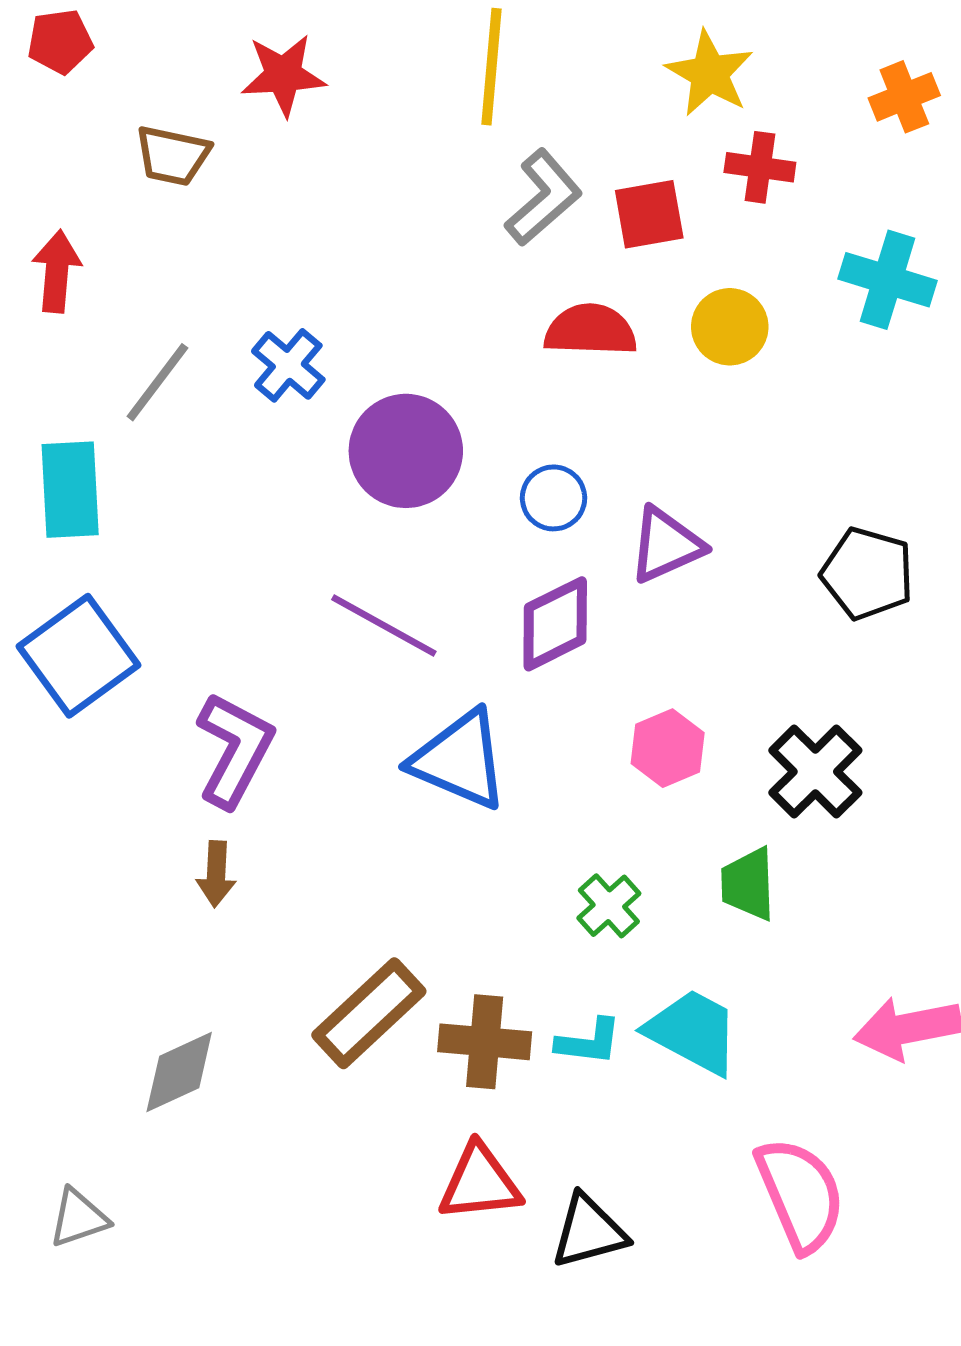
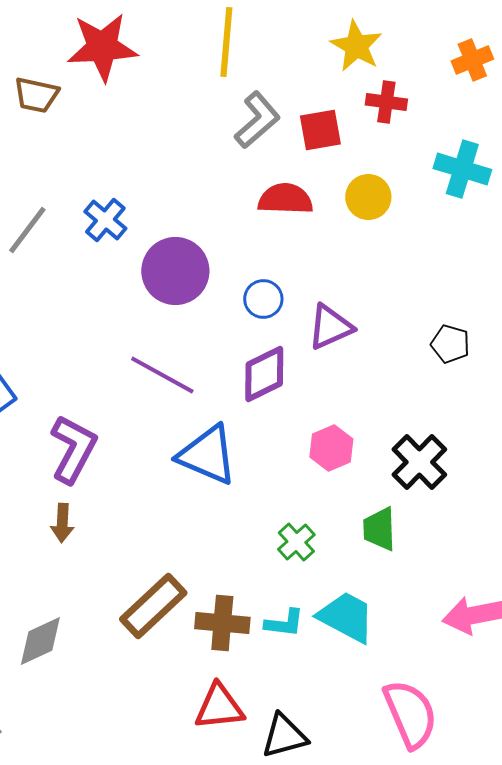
red star: (283, 75) -> (102, 47), size x1.4
black pentagon: (867, 573) -> (450, 344), size x0.7

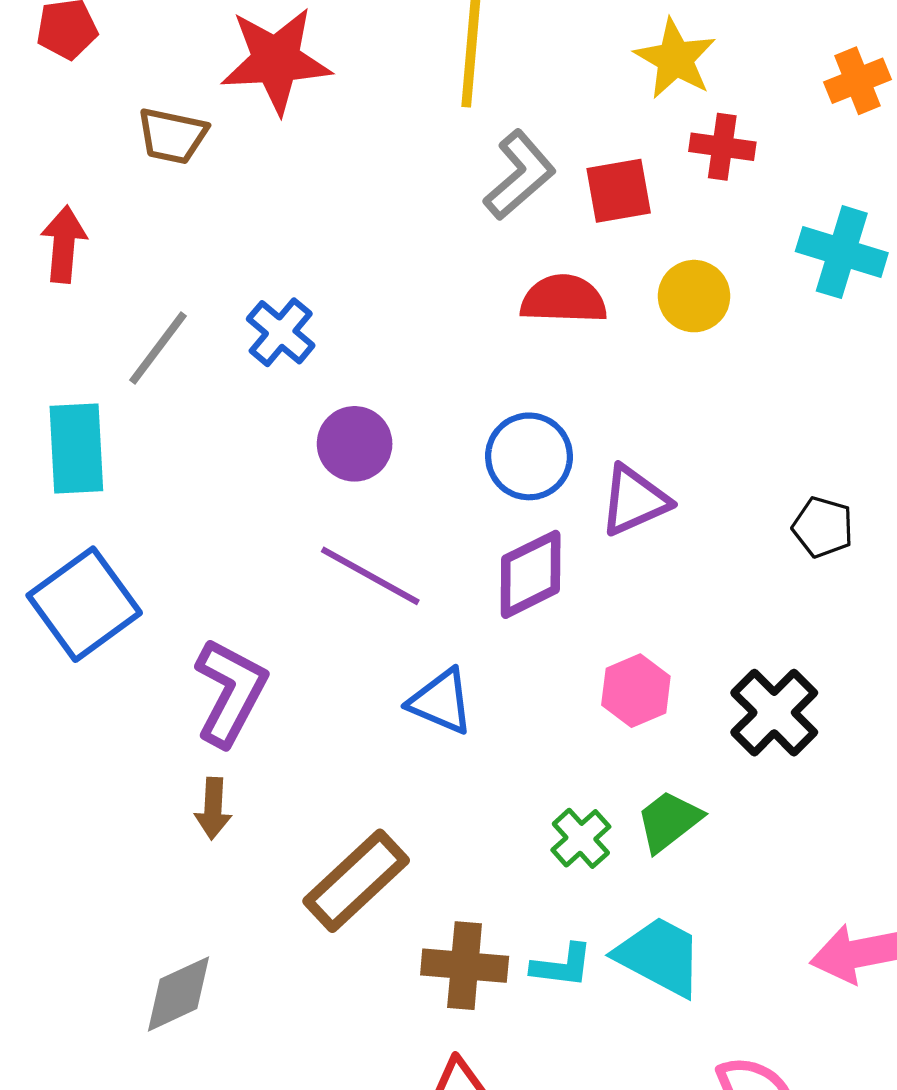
purple circle: (175, 271) -> (355, 444), moved, size x0.7
blue circle: (263, 299) -> (529, 456), size x1.4
blue triangle: (207, 455) -> (441, 702), size x0.7
green trapezoid: (379, 529) -> (669, 821), moved, turned 54
brown rectangle: (153, 606) -> (356, 881), moved

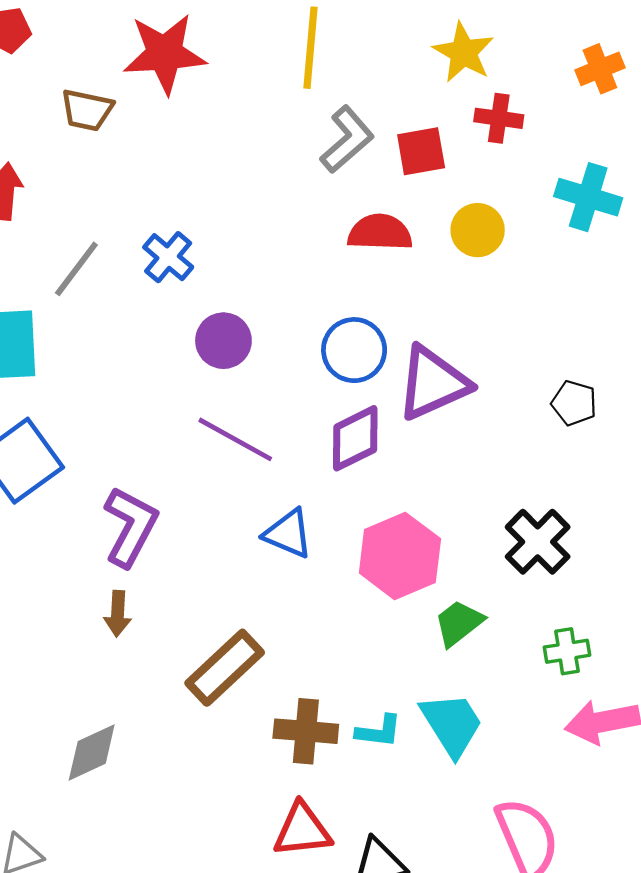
purple triangle: (634, 500) -> (433, 383), size x1.4
pink hexagon: (636, 691) -> (400, 556), moved, size x1.6
green cross: (581, 838) -> (567, 651), moved, turned 33
cyan trapezoid: (659, 956) -> (452, 724), turned 30

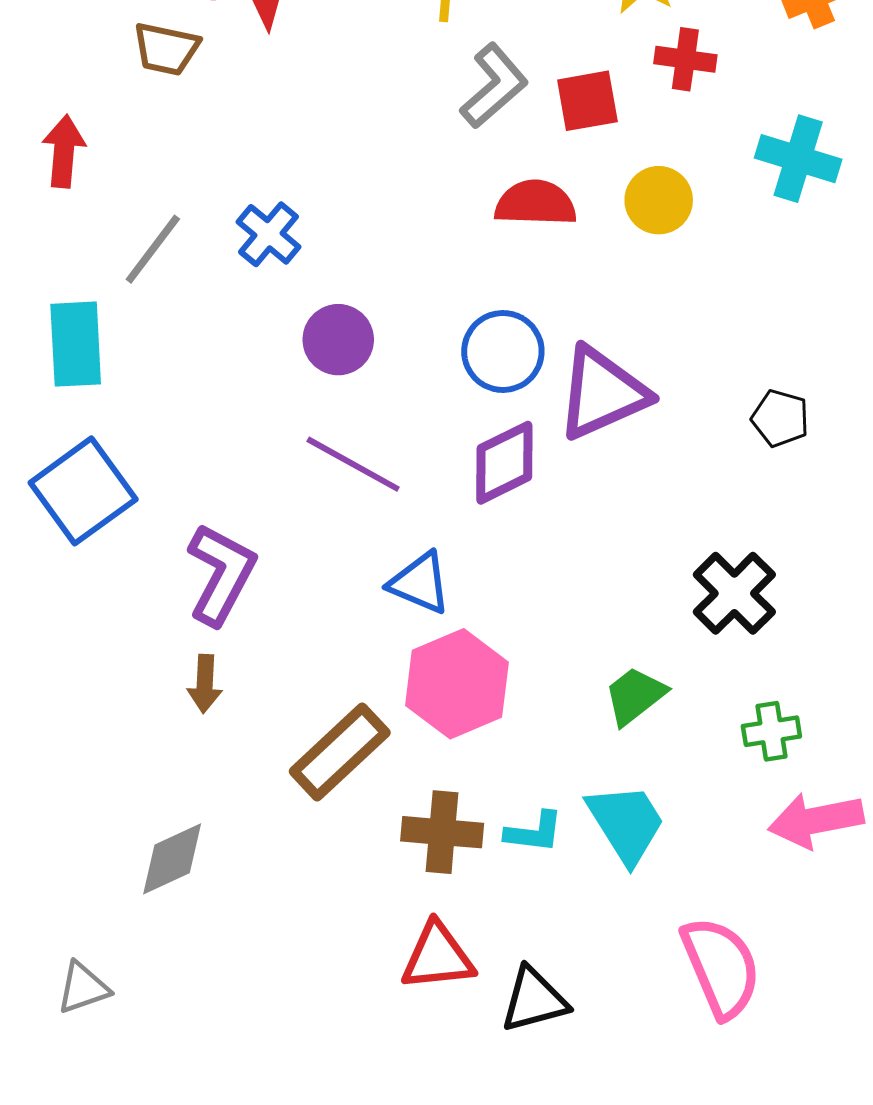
pink hexagon: (400, 556) -> (457, 684), moved

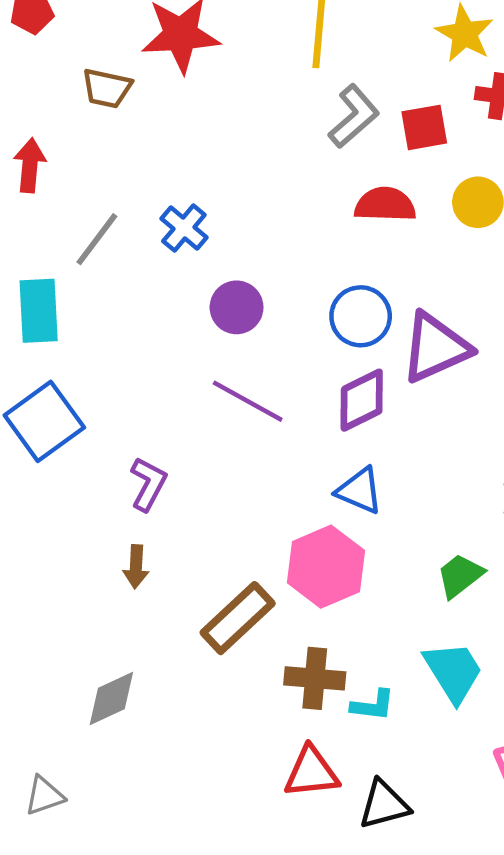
purple L-shape: (221, 574) -> (148, 484), size x0.7
blue triangle: (420, 583) -> (359, 491), moved
cyan L-shape: (534, 832) -> (373, 705), moved

